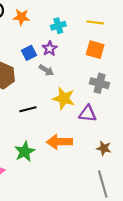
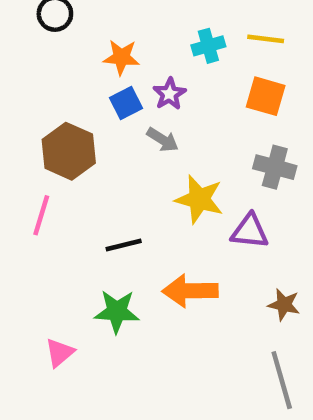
orange star: (21, 17) -> (121, 57), moved
cyan cross: (58, 26) -> (208, 46), moved
black line: (28, 109) -> (124, 245), moved
green star: (25, 152) -> (117, 311), turned 30

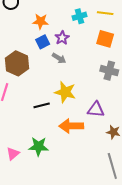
yellow star: (199, 199) -> (65, 92), moved
purple triangle: (250, 231) -> (96, 110), moved
green star: (117, 311) -> (39, 146), moved

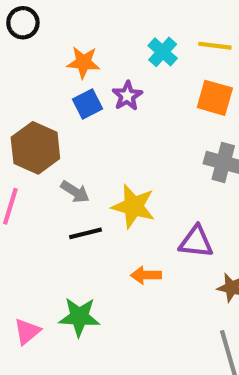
cyan cross: (80, 16) -> (163, 52), turned -32
gray arrow: (59, 58) -> (75, 192), moved
orange arrow: (71, 126) -> (146, 275), size x0.6

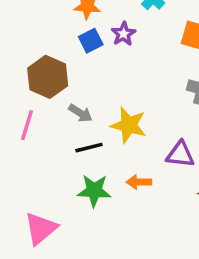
green star: (79, 317) -> (94, 191), moved
pink triangle: (27, 331) -> (41, 229), size x1.5

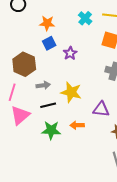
purple star: (123, 34) -> (70, 53), moved
gray arrow: (80, 113) -> (43, 85), turned -40
pink triangle: (41, 229) -> (20, 115), moved

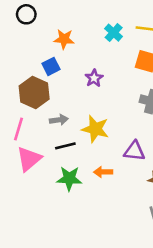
blue square: (49, 43) -> (51, 66), moved

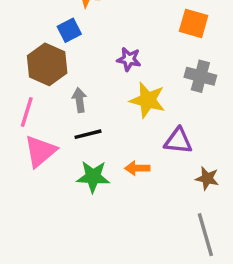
purple star: (94, 78) -> (129, 59), moved, turned -30
gray arrow: (59, 120) -> (79, 100), turned -90
yellow star: (95, 129) -> (148, 100), moved

